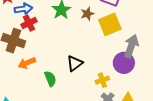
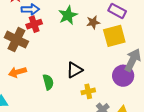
orange arrow: (27, 63) -> (17, 72), moved
yellow cross: (102, 80) -> (88, 91), moved

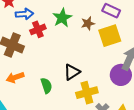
red cross: (34, 24) -> (38, 29), moved
yellow cross: (88, 91) -> (87, 93), size x1.5

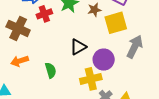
black triangle: (72, 72) -> (78, 47), moved
purple circle: (121, 75) -> (104, 60), moved

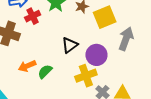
orange arrow: (20, 61) -> (27, 66), moved
green semicircle: (51, 70) -> (45, 71), turned -112

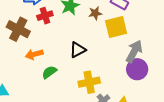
purple circle: (96, 55) -> (137, 69), moved
orange arrow: (27, 66) -> (34, 54), moved

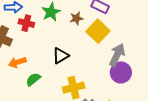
red cross: (45, 16) -> (26, 23), turned 35
yellow square: (116, 27) -> (98, 31), turned -30

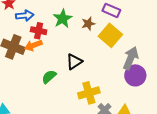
orange arrow: (17, 62) -> (33, 45), moved
green semicircle: (33, 79) -> (49, 77), moved

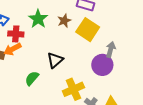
gray arrow: (131, 58) -> (111, 49), size x0.7
purple circle: (135, 75) -> (102, 65), moved

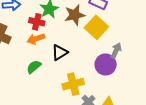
brown star: (64, 21) -> (75, 15), size x1.5
red cross: (16, 34) -> (37, 22), moved
orange arrow: (12, 49) -> (36, 39), moved

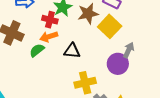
black triangle: (60, 52) -> (72, 51), turned 36
green semicircle: (34, 67) -> (37, 50), moved

